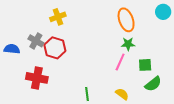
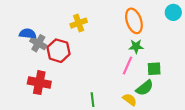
yellow cross: (58, 17) -> (79, 23), moved
blue semicircle: (12, 49) -> (28, 34), moved
green semicircle: (153, 84) -> (145, 88), moved

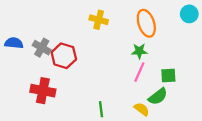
yellow cross: (79, 23) -> (99, 20), moved, turned 35
blue semicircle: (28, 34) -> (14, 43), moved
green star: (136, 46) -> (139, 51), moved

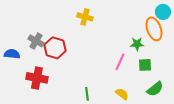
orange ellipse: (146, 23) -> (154, 29), moved
blue semicircle: (14, 43) -> (12, 54), moved
green star: (139, 51) -> (137, 44), moved
green semicircle: (158, 96) -> (155, 89), moved

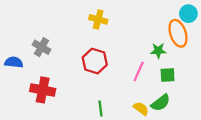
red hexagon: (55, 48) -> (95, 61), moved
green semicircle: (155, 89) -> (161, 103), moved

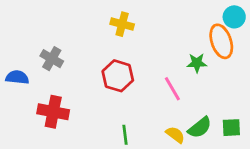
pink line: (139, 71) -> (172, 89), turned -54
green square: (168, 75) -> (231, 128), moved

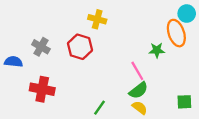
red hexagon: (118, 76) -> (80, 47), moved
green semicircle: (200, 128) -> (138, 90), moved
green line: (125, 135) -> (99, 108), turned 42

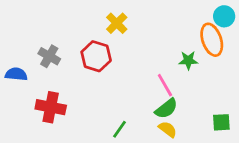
yellow cross: (97, 19) -> (117, 23), turned 30

